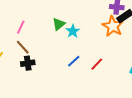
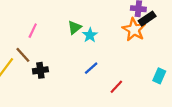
brown line: (23, 47) -> (23, 55), moved
red line: (97, 64) -> (116, 87), moved

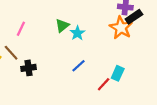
cyan rectangle: (159, 76) -> (118, 73), moved

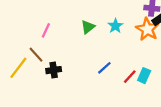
cyan star: (77, 33) -> (115, 26), moved
red line: (104, 84) -> (130, 77), moved

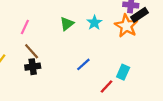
brown line: (36, 55) -> (32, 51), moved
red line: (130, 77) -> (107, 86), moved

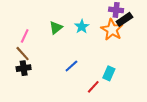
pink line: (25, 27) -> (25, 36), moved

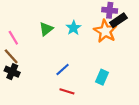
pink line: (25, 36) -> (13, 38), turned -56
black cross: (24, 68) -> (12, 72), turned 32
red line: (93, 87) -> (67, 91), moved, turned 64

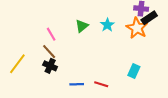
blue line: (63, 69) -> (77, 84), moved, turned 40

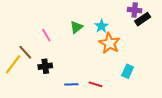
orange star: (137, 28) -> (109, 43), moved
brown line: (49, 52) -> (25, 52), moved
black cross: (50, 66) -> (45, 66), turned -32

